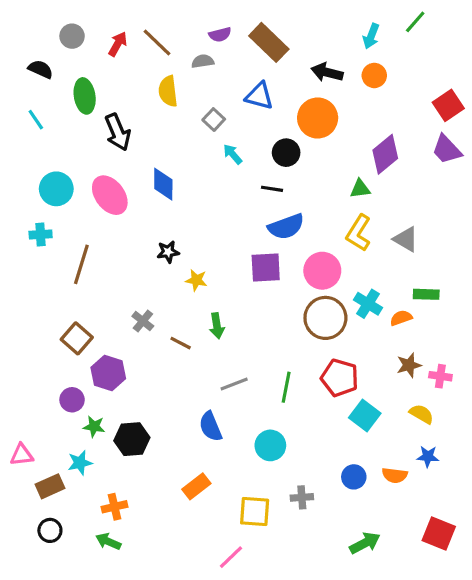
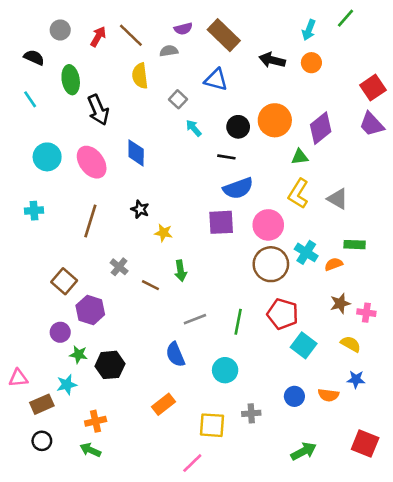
orange circle: (318, 118) -> (275, 120), moved
cyan cross: (41, 234) -> (34, 211), moved
black star: (168, 252) -> (140, 209), turned 30
brown line: (81, 264) -> (90, 221), moved

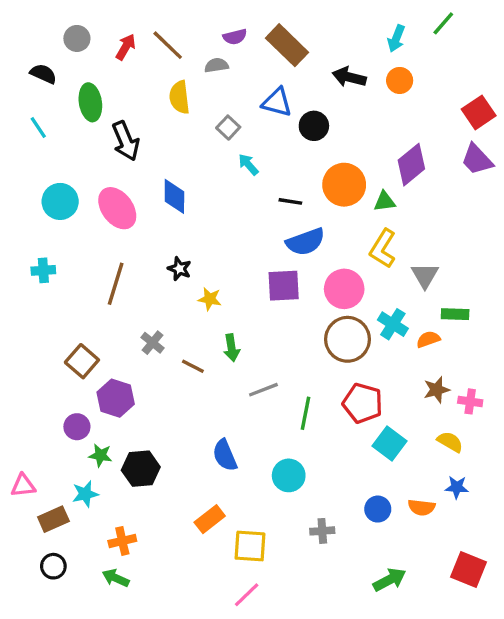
orange circle: (275, 120) -> (344, 185), moved
black circle: (238, 127) -> (314, 126), moved
gray triangle: (338, 199) -> (425, 275), moved, turned 30
gray line: (195, 319) -> (263, 390), moved
yellow square: (212, 425) -> (250, 546), moved

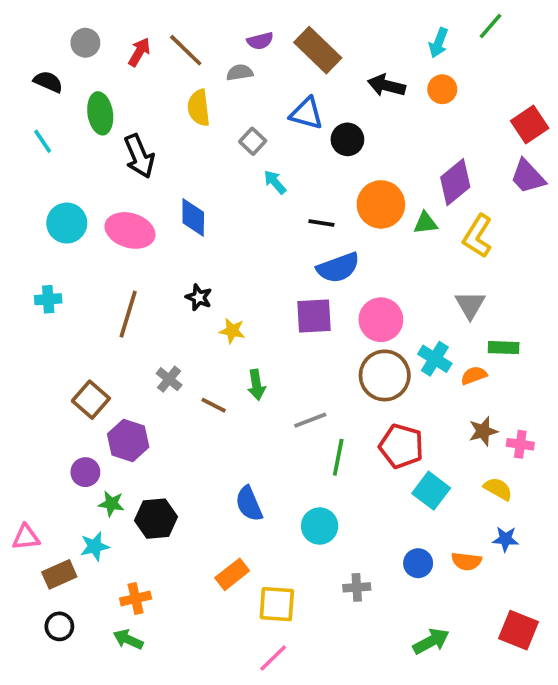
pink ellipse: (117, 208) -> (130, 230), turned -36
yellow L-shape: (383, 249) -> (478, 236), moved
gray line: (263, 390) -> (310, 420), moved

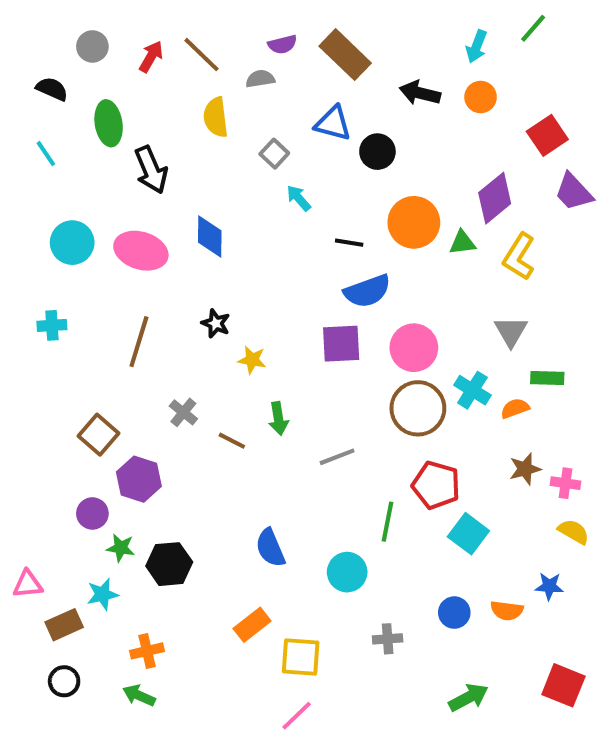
red square: (530, 125) -> (547, 135), moved
green line: (338, 457) -> (388, 522), moved
yellow semicircle: (498, 489) -> (574, 532), moved

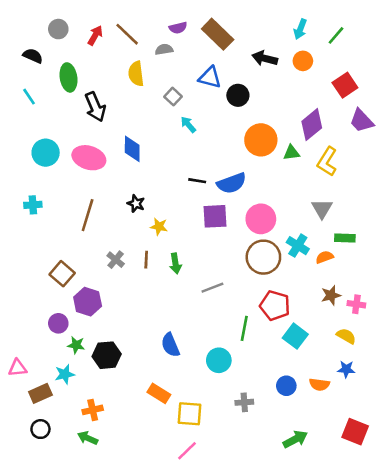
green line: (533, 28) -> (336, 35), moved
black line: (349, 243) -> (197, 181), moved
brown line: (232, 441) -> (146, 260), moved, turned 66
yellow semicircle: (574, 532) -> (346, 336), moved
orange rectangle: (252, 625) -> (159, 393), turned 70

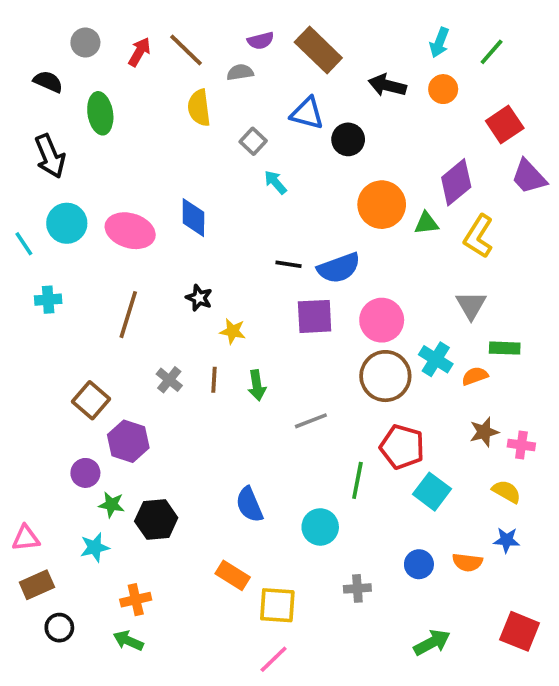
cyan line: (29, 97) -> (24, 244), moved
black arrow: (95, 107) -> (50, 156), moved
brown rectangle: (40, 393) -> (37, 585), moved

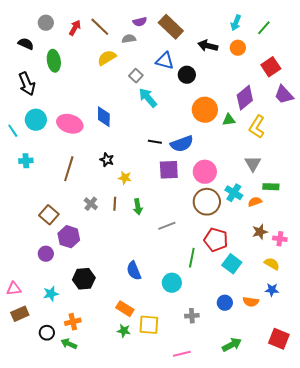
yellow semicircle: (199, 108) -> (107, 58), turned 66
cyan arrow: (275, 182) -> (148, 98), size x1.5
green star: (111, 505) -> (124, 331), moved
black circle: (59, 628) -> (47, 333), moved
pink line: (274, 659) -> (182, 354), moved, turned 30

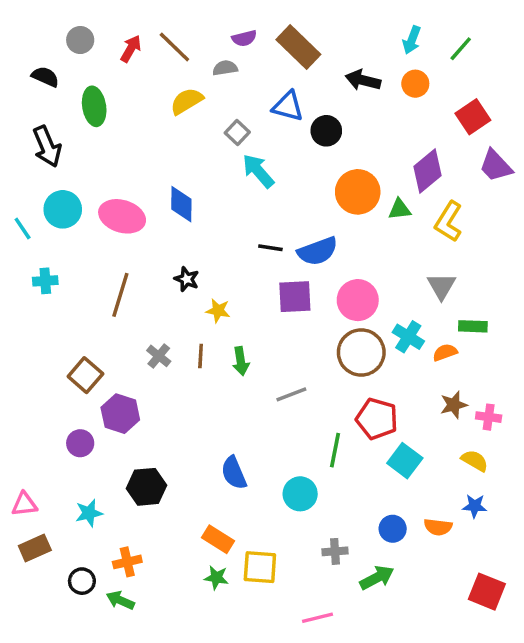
green arrow: (232, 345) -> (377, 578), moved

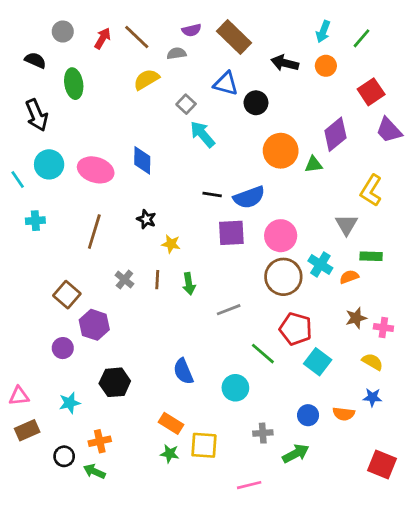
yellow L-shape: (448, 222) -> (371, 190), moved
green line: (335, 450) -> (263, 354), turned -60

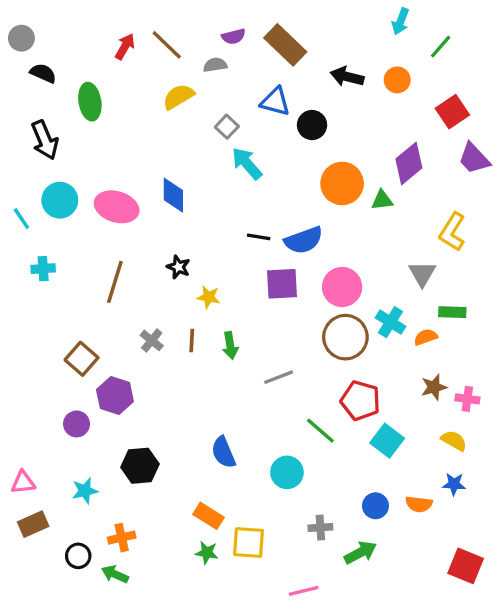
gray circle: (63, 32) -> (21, 38), moved
cyan arrow: (323, 32) -> (401, 21), moved

